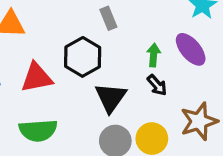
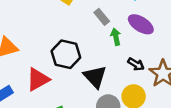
gray rectangle: (108, 18) -> (102, 17), moved
black arrow: (157, 85) -> (136, 64), moved

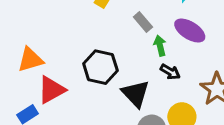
black arrow: (136, 64) -> (170, 72), moved
red triangle: (38, 79) -> (51, 90), moved

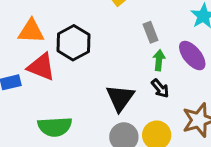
black hexagon: (100, 67) -> (73, 43), moved
red triangle: (51, 90) -> (41, 67), turned 32

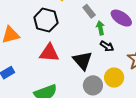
black hexagon: (73, 43) -> (46, 20), moved
red triangle: (41, 67) -> (49, 53), moved

